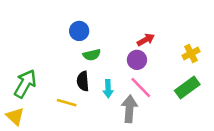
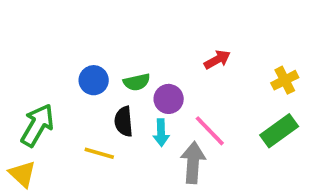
blue circle: (79, 31) -> (94, 80), moved
purple circle: (137, 60) -> (169, 99), moved

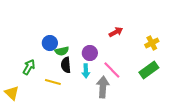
green semicircle: (137, 82) -> (62, 51), moved
green arrow: (37, 125) -> (29, 67), moved, size x0.7

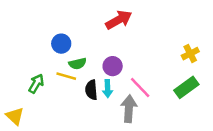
red arrow: (116, 32) -> (119, 20), moved, size x1.5
blue circle: (50, 43) -> (61, 44), moved
black semicircle: (66, 65) -> (91, 90), moved
yellow line: (53, 82) -> (66, 76), moved

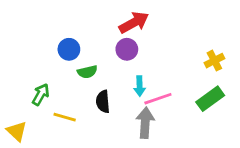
purple circle: (113, 66) -> (127, 49), moved
yellow line: (66, 76) -> (65, 117), moved
pink line: (140, 87) -> (158, 99), turned -65
cyan arrow: (108, 89) -> (140, 86), moved

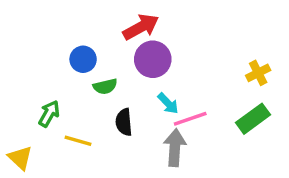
red arrow: (134, 22) -> (141, 27), moved
purple circle: (127, 49) -> (153, 59), size x1.4
cyan arrow: (140, 86) -> (168, 103), turned -42

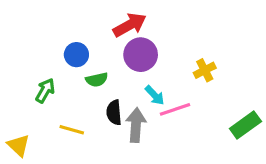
yellow cross: (258, 73) -> (205, 70), moved
green arrow: (49, 114) -> (45, 91), moved
green rectangle: (253, 119) -> (245, 125), moved
gray arrow: (175, 148) -> (136, 125), moved

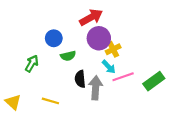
yellow cross: (205, 70) -> (113, 49), moved
green rectangle: (245, 125) -> (154, 81), moved
yellow line: (72, 130) -> (50, 101), moved

